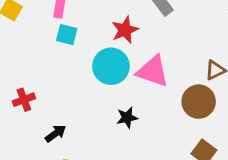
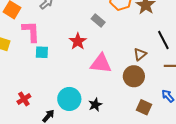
cyan circle: (111, 66) -> (69, 99), moved
black star: (127, 118) -> (95, 105), moved

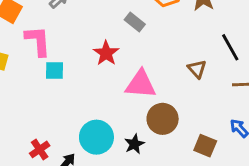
brown triangle: (140, 54) -> (197, 69), turned -32
brown circle: (134, 76) -> (163, 119), moved
red cross: (24, 99) -> (40, 149), moved

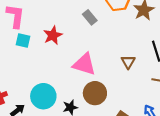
red star: (106, 53) -> (53, 35), moved

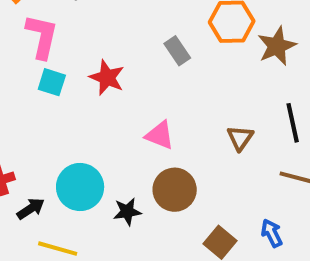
red star: (53, 35) -> (107, 78), turned -30
pink triangle: (84, 64) -> (160, 135), size x0.7

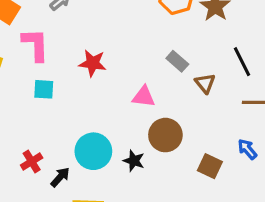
gray rectangle: (177, 51) -> (177, 61), moved
cyan square: (52, 82) -> (44, 89), moved
black star: (127, 212) -> (134, 161), turned -30

